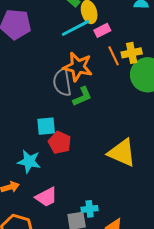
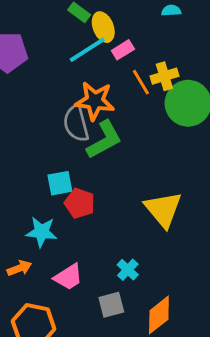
green L-shape: (82, 97) -> (104, 140), size x1.4
yellow triangle: (122, 153) -> (163, 209), turned 32
cyan cross: (90, 209) -> (128, 270), moved, turned -35

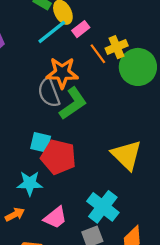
cyan square: (60, 183) -> (41, 142), turned 30
red pentagon: (80, 203) -> (58, 157), size x1.4
cyan cross: (128, 270) -> (103, 207), size x1.8

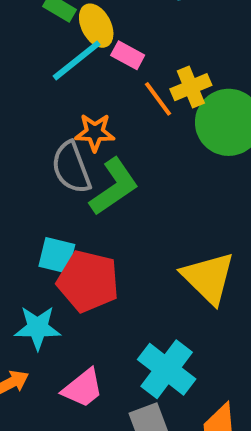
pink rectangle: (81, 29) -> (128, 55), turned 66
orange star: (62, 73) -> (95, 132), size x0.7

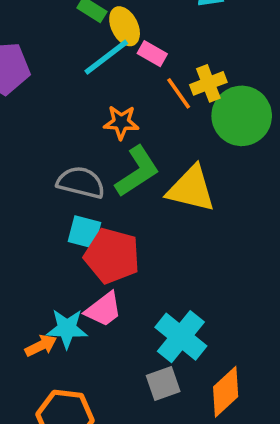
gray semicircle: (71, 167) -> (81, 182), moved, turned 123
yellow triangle: (208, 278) -> (191, 189), moved, turned -32
cyan star: (38, 328) -> (67, 329), moved
pink trapezoid: (83, 388) -> (103, 309), moved

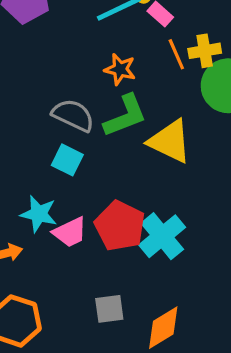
red pentagon: (112, 256) -> (120, 226), moved
cyan star: (67, 329) -> (39, 214), moved
cyan cross: (181, 337) -> (162, 236), moved

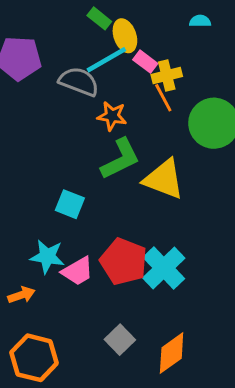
yellow cross: (205, 51) -> (167, 75), moved
gray semicircle: (73, 115) -> (79, 81), moved
gray square: (109, 309) -> (120, 340), turned -32

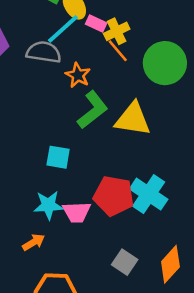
orange star: (112, 116) -> (78, 75), turned 30
pink trapezoid: (78, 271) -> (77, 212), turned 40

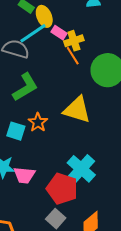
orange star: (78, 75) -> (38, 122), moved
green L-shape: (93, 110) -> (25, 87), moved
red pentagon: (114, 196) -> (62, 189), moved

